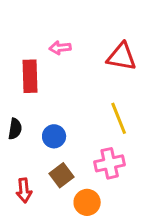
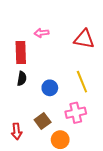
black semicircle: (15, 129) -> (22, 78), moved
blue circle: (54, 136) -> (50, 88), moved

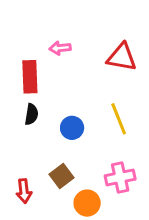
pink cross: (76, 113) -> (120, 177), moved

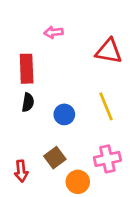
pink arrow: (60, 48) -> (54, 32), moved

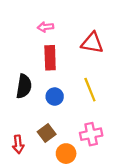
red rectangle: (27, 69) -> (50, 58), moved
black semicircle: (28, 102) -> (24, 86), size x1.5

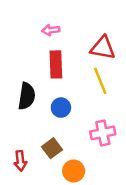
yellow line: (90, 90) -> (100, 81), moved
pink cross: (91, 134) -> (103, 133), moved

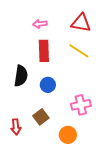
red triangle: (103, 48) -> (81, 23), moved
yellow line: (100, 81) -> (79, 51), moved, turned -35
orange circle: (74, 171) -> (68, 135), moved

